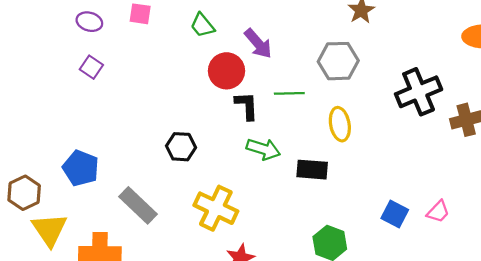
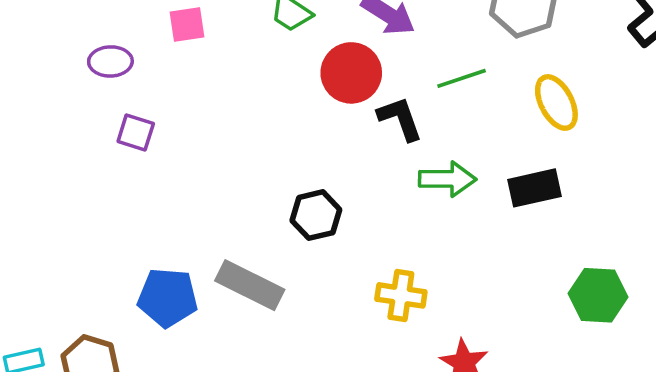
gray rectangle: (138, 205) -> (250, 285), moved
yellow cross: (216, 208) -> (401, 295), size x0.7

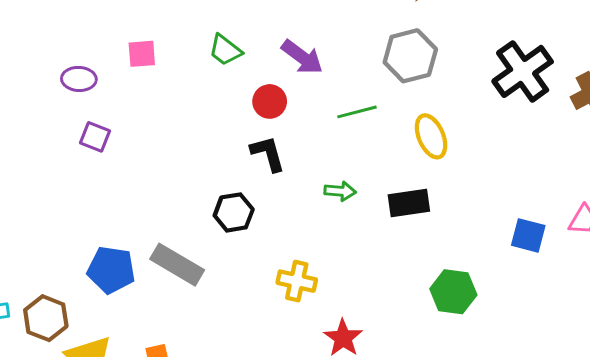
red circle: (351, 73) -> (270, 101), size x0.7
black L-shape: (400, 119) -> (268, 154), moved
green arrow: (447, 179) -> (340, 191), size x0.7

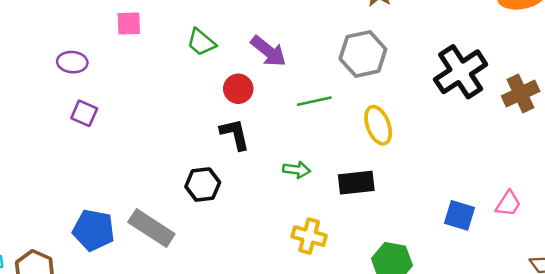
pink square: (142, 54) -> (129, 24), moved
yellow cross: (297, 281) -> (309, 236), moved

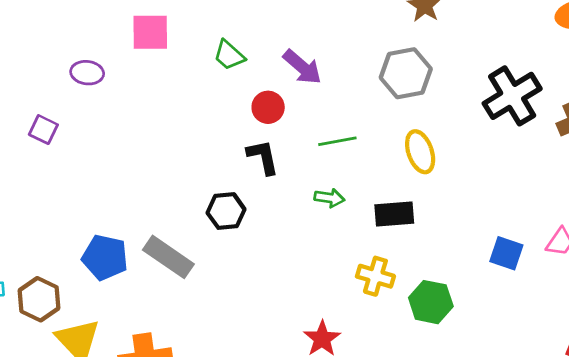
pink square: (129, 24) -> (150, 32), size x1.4
green line: (314, 101) -> (337, 141), moved
purple square: (84, 113) -> (43, 130), moved
yellow cross: (309, 236) -> (375, 276), moved

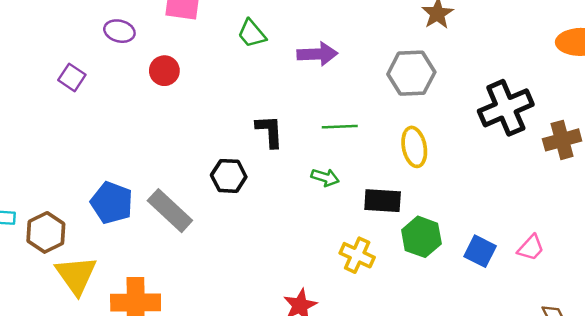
purple arrow: (302, 67) -> (317, 54), turned -51
red circle: (268, 107) -> (164, 71), moved
green hexagon: (431, 302) -> (421, 237), moved

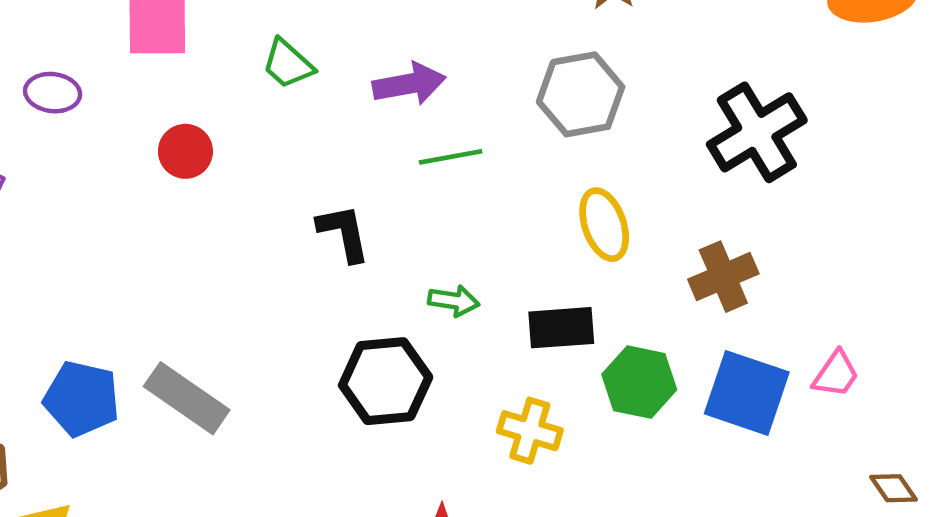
red circle: (164, 71) -> (185, 151), moved
green line: (340, 127) -> (451, 157), moved
brown cross: (562, 140) -> (723, 277), moved
black hexagon: (229, 176) -> (386, 381), moved, size x1.4
blue square: (480, 251) -> (747, 393), size x1.5

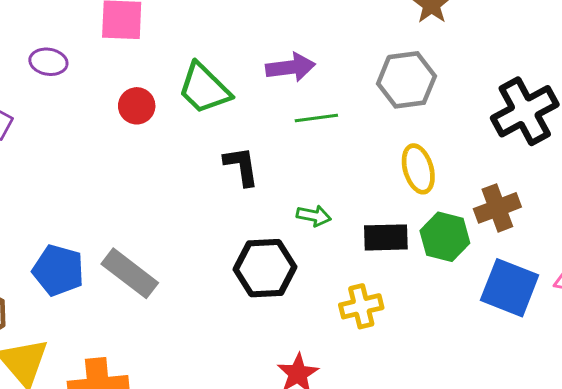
green trapezoid: (288, 64) -> (204, 88), moved, size x1.5
green hexagon: (639, 382) -> (445, 237), moved
yellow cross: (530, 431) -> (361, 306), turned -33

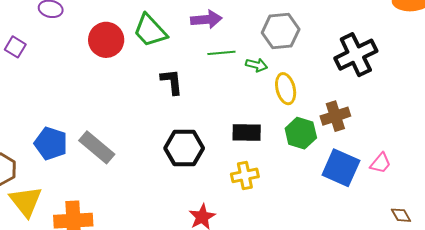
red circle: (137, 106) -> (106, 40), size x1.5
green arrow: (314, 216) -> (257, 65), moved
black rectangle: (386, 237) -> (247, 132), moved

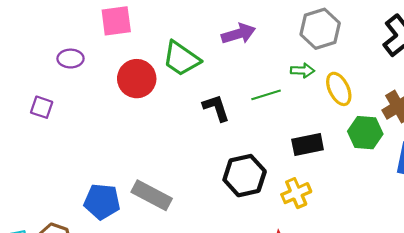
green line: (221, 53) -> (266, 95), moved
yellow cross: (245, 175) -> (296, 193), moved

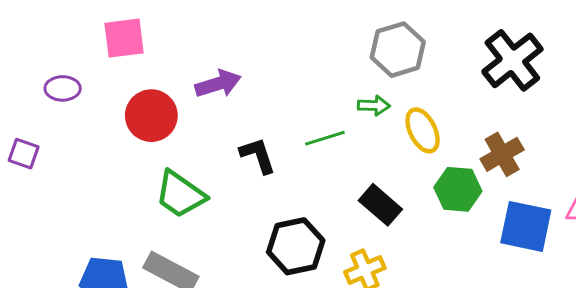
purple arrow: (238, 34) -> (218, 84), moved
green trapezoid: (181, 59) -> (180, 194), moved
black rectangle: (308, 144) -> (380, 205), turned 52

